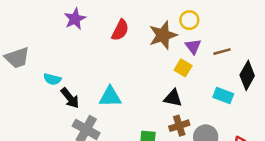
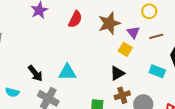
yellow circle: (189, 20) -> (149, 11), moved
cyan semicircle: (52, 79) -> (12, 92), moved
black triangle: (173, 98) -> (117, 73), turned -42

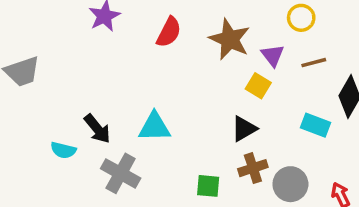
brown star: (109, 23) -> (230, 39), turned -30
cyan semicircle: (12, 92) -> (63, 150), moved

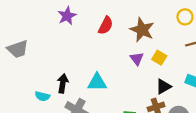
purple triangle: (273, 55) -> (137, 59), moved
black arrow: (97, 129) -> (63, 83), turned -132
black triangle: (244, 129) -> (164, 87), moved

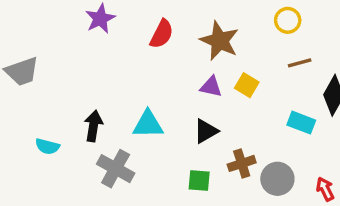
purple triangle: (137, 59) -> (211, 87), turned -40
black triangle: (164, 87) -> (206, 131), moved
cyan semicircle: (42, 96) -> (47, 146), moved

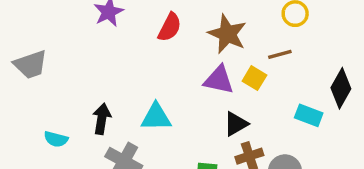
brown line: (300, 63) -> (280, 54), moved
purple triangle: (211, 87) -> (219, 80), size x1.4
black triangle: (206, 131) -> (236, 124), moved

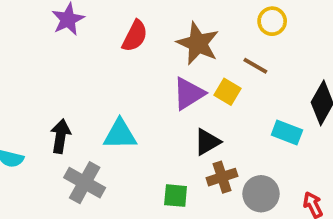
brown line: (280, 54) -> (255, 66), turned 45
purple triangle: (219, 80) -> (189, 94), turned -44

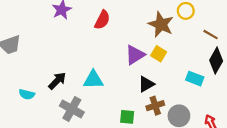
brown star: (198, 43) -> (161, 24), moved
brown line: (255, 66) -> (211, 35), moved
black arrow: (61, 136) -> (57, 81), turned 36

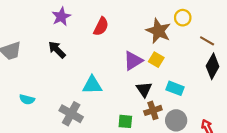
cyan rectangle: (195, 79) -> (175, 88), moved
black arrow: (57, 81) -> (57, 50), moved, turned -90
black triangle: (146, 84) -> (144, 89), turned -35

